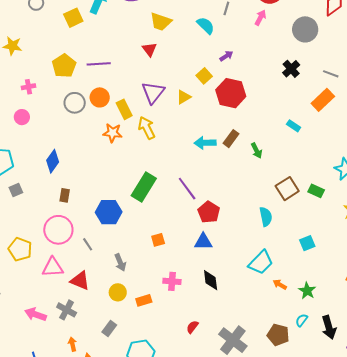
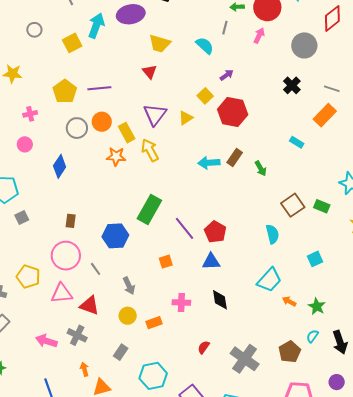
blue diamond: (53, 161) -> (60, 166), moved
purple line: (187, 189) -> (185, 228), moved
brown pentagon: (278, 335) -> (290, 352), turned 30

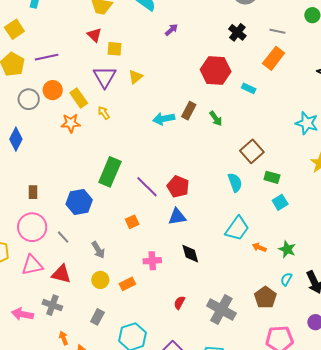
yellow square: (72, 43) -> (14, 29), moved
yellow square: (205, 96) -> (115, 49), moved, turned -35
red hexagon: (233, 112) -> (216, 71), moved
yellow arrow: (150, 150) -> (104, 113), size x0.6
green rectangle: (322, 206) -> (272, 177), moved

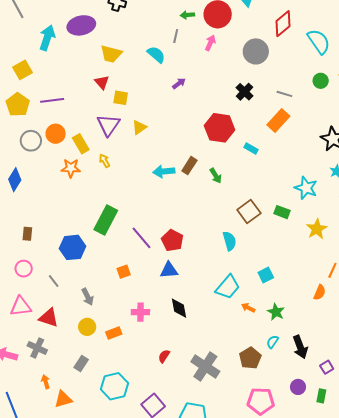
green rectangle: (272, 177) -> (282, 212), moved
cyan square: (280, 202) -> (266, 275), moved
pink circle: (32, 227) -> (24, 269), size x0.6

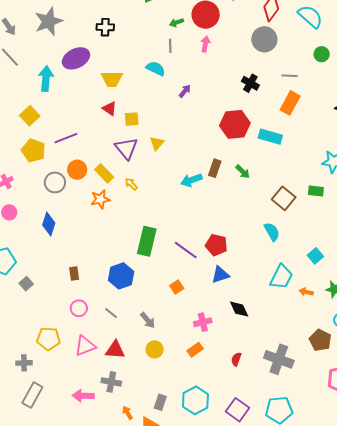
gray circle: (256, 51) -> (264, 39), moved
cyan rectangle: (251, 148) -> (270, 137), size x1.6
orange rectangle: (114, 333) -> (195, 350), moved
gray rectangle: (81, 363) -> (160, 402), moved

